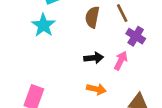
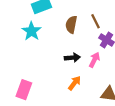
orange arrow: (96, 89) -> (75, 83), turned -64

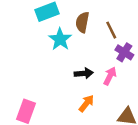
brown semicircle: (71, 25) -> (82, 22), moved
cyan star: (32, 31) -> (60, 39), moved

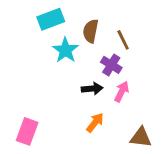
purple cross: (124, 52) -> (111, 65), moved

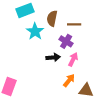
brown line: (123, 40) -> (74, 24), turned -64
orange arrow: (95, 123) -> (69, 80), moved

